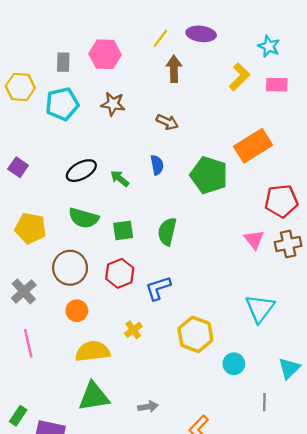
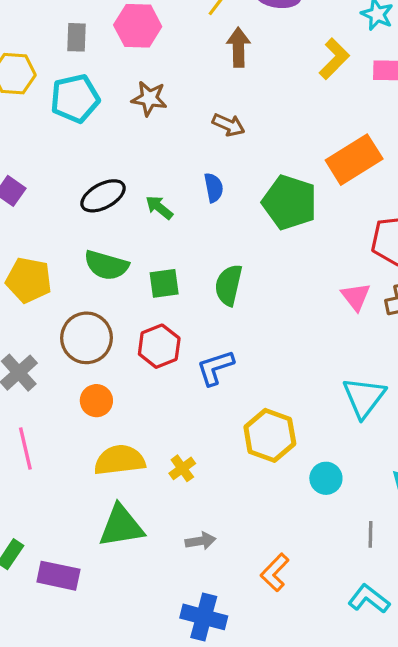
yellow cross: (133, 330) -> (182, 468), moved

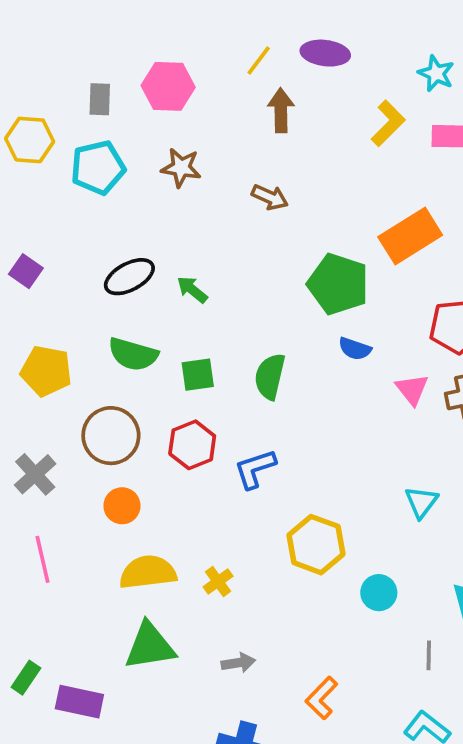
blue semicircle: (214, 188) -> (355, 349), moved, turned 120
cyan triangle: (364, 397) -> (421, 502), size x0.7

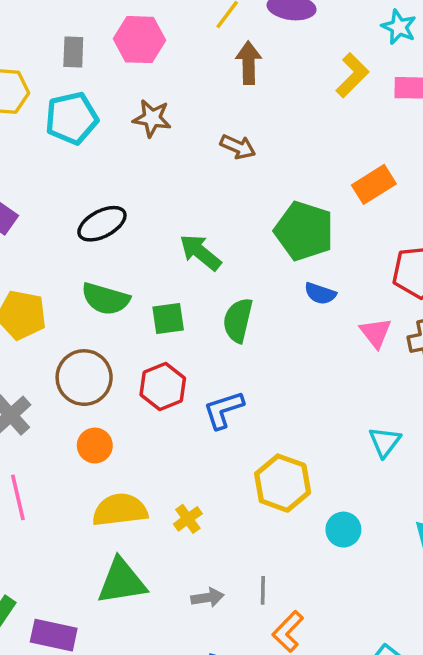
orange rectangle: (410, 236) -> (374, 184), size x0.7
green arrow: (192, 290) -> (200, 252), moved, size x1.4
gray line: (429, 655) -> (263, 590), moved

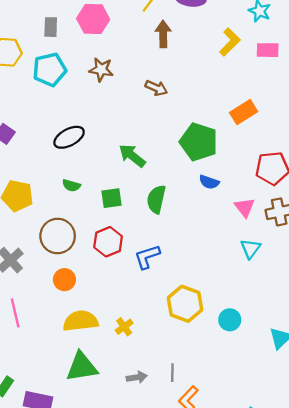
green semicircle: (106, 299) -> (71, 185), size x0.6
cyan triangle: (385, 442) -> (250, 249), moved
cyan circle: (343, 530) -> (230, 320), moved

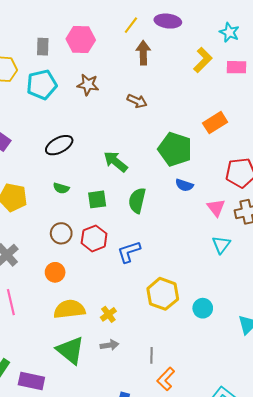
brown circle: (58, 236) -> (61, 233), moved, size x0.7
green triangle: (82, 367) -> (70, 350), turned 48
gray arrow: (137, 377) -> (109, 345), moved

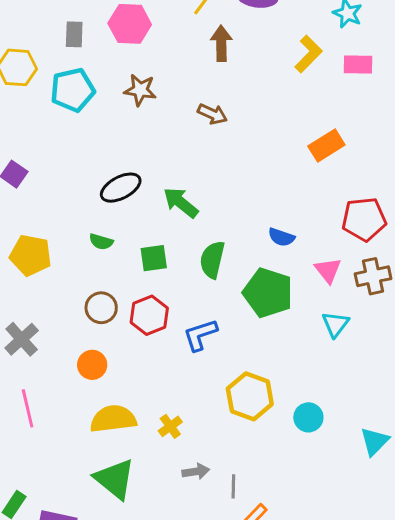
black ellipse: (59, 145) -> (121, 188), moved
green pentagon: (175, 149) -> (268, 293), moved
gray arrow: (109, 345) -> (196, 471), moved

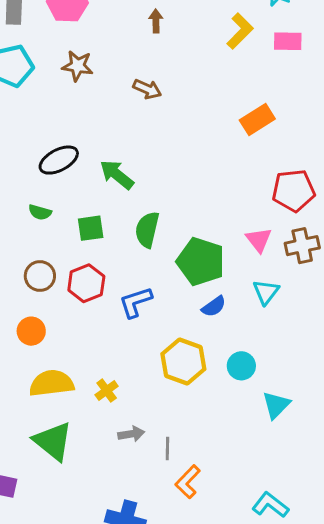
brown arrow: (221, 43) -> (156, 21), size x0.7
blue semicircle: (281, 237) -> (214, 306), moved, turned -55
cyan circle: (308, 417) -> (241, 366), moved
cyan triangle: (375, 441) -> (276, 405), moved

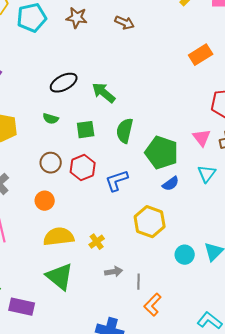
brown arrow: (147, 89) -> (125, 23), moved
cyan circle: (241, 366) -> (185, 255), moved

